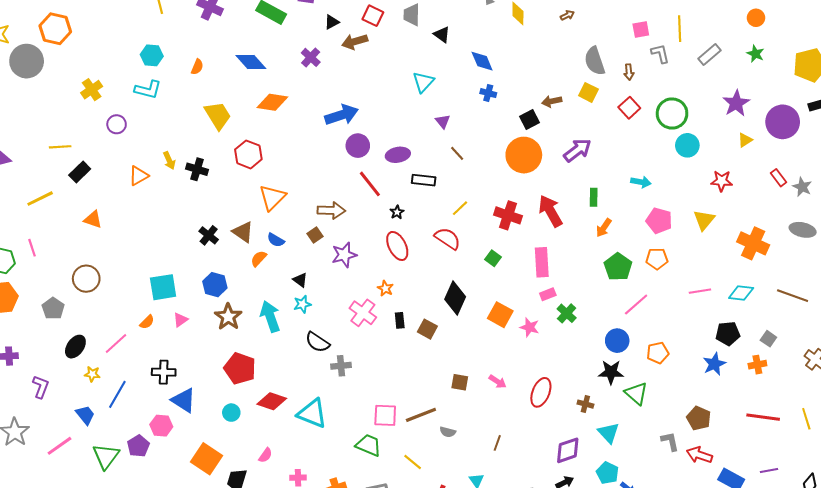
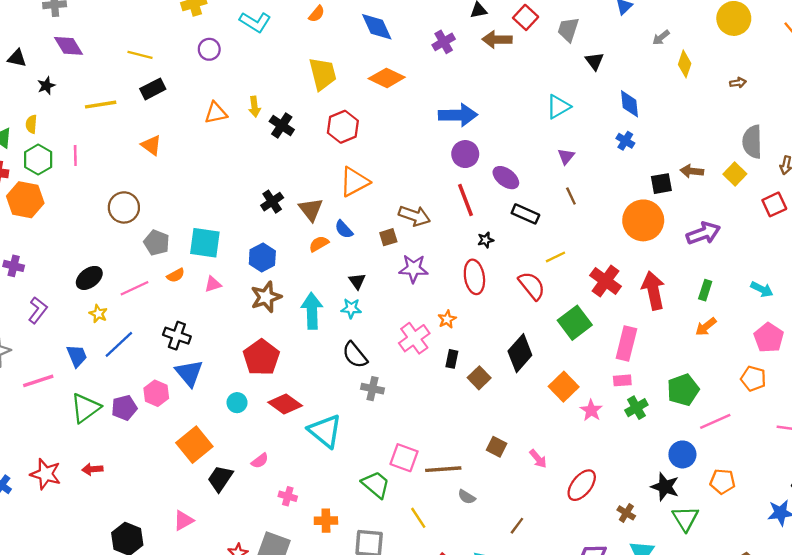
purple ellipse: (398, 155) -> (506, 178), turned 30
green square: (493, 258) -> (575, 323), size x1.8
green pentagon: (618, 267) -> (683, 390), moved
gray pentagon: (53, 308) -> (157, 243), moved, turned -30

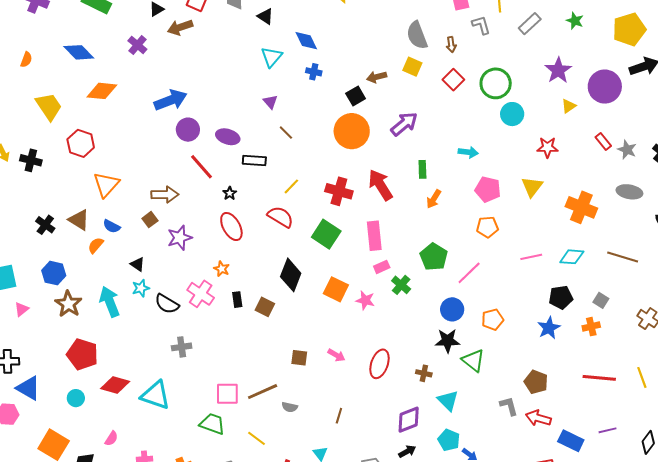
cyan triangle: (558, 107) -> (272, 57), moved
black semicircle: (355, 355) -> (167, 304), moved

